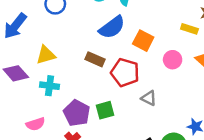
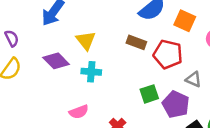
yellow triangle: (46, 55) -> (86, 40), turned -50
purple pentagon: (77, 113) -> (176, 104), moved

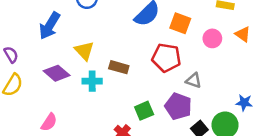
brown rectangle: (136, 42) -> (119, 67), moved
green square: (149, 94) -> (144, 111), moved
pink semicircle: (79, 112) -> (49, 122), moved, turned -30

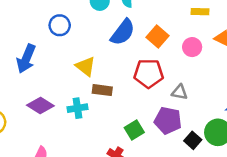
orange square: (180, 23) -> (158, 36), turned 30
yellow triangle: (84, 51) -> (86, 66), moved

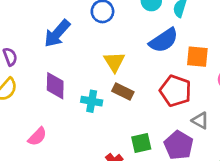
orange square: (158, 36) -> (197, 57), turned 35
purple diamond: (40, 106) -> (55, 86), turned 40

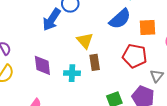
blue arrow: (57, 33) -> (52, 20), moved
brown rectangle: (123, 92) -> (95, 62), turned 63
gray triangle: (200, 120) -> (157, 76), turned 48

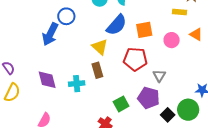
yellow triangle: (85, 41) -> (100, 47), moved

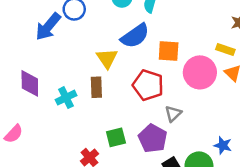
yellow rectangle: (180, 12) -> (225, 50), moved
pink circle: (172, 40) -> (200, 72), size x1.6
cyan cross: (77, 84) -> (66, 98), turned -35

